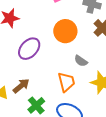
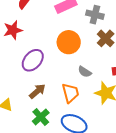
brown arrow: (21, 86) -> (37, 91), moved

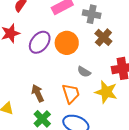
purple ellipse: (33, 60) -> (40, 42), moved
brown arrow: (37, 91) -> (38, 93), turned -72

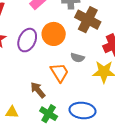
brown cross: (103, 37) -> (88, 20), size x1.4
orange trapezoid: (71, 94) -> (59, 73), moved

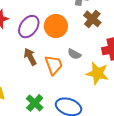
brown cross: (88, 20) -> (92, 19), size x0.7
brown arrow: (38, 90) -> (30, 57), moved

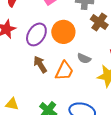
orange trapezoid: (54, 65) -> (64, 71), turned 50

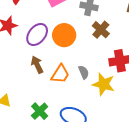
gray semicircle: (84, 58) -> (84, 72), moved, turned -144

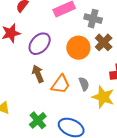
orange circle: (64, 35) -> (78, 48), moved

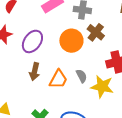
brown arrow: (38, 74) -> (35, 72), turned -138

